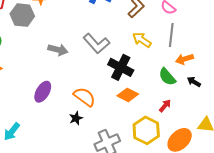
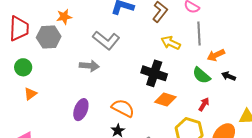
gray L-shape: (96, 44) -> (106, 40), moved

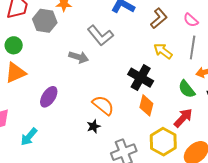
orange triangle: (30, 94) -> (15, 73), size x1.6
orange diamond: (165, 100) -> (146, 105), turned 75
red arrow: (204, 104) -> (183, 118), size x1.5
purple ellipse: (81, 110) -> (49, 97), moved

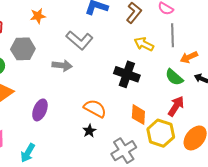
gray hexagon: (45, 21) -> (23, 49), moved
orange diamond: (146, 105) -> (138, 115), moved

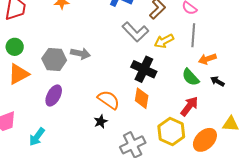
gray L-shape: (80, 40) -> (135, 32), moved
yellow arrow: (144, 44) -> (164, 41), turned -60
gray hexagon: (23, 49) -> (54, 59), moved
orange diamond: (138, 115) -> (142, 98), moved

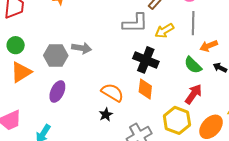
gray L-shape: (135, 32) -> (135, 23), turned -44

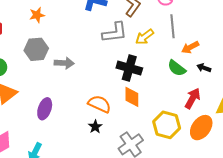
gray hexagon: (56, 56) -> (36, 49), moved
red arrow: (193, 94) -> (193, 98), moved

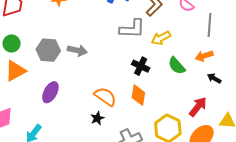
gray line: (172, 26) -> (209, 25), moved
gray hexagon: (36, 49) -> (48, 50), moved
black cross: (129, 68) -> (141, 66), size x0.7
green semicircle: (177, 68) -> (177, 66), moved

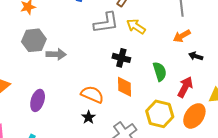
yellow arrow: (161, 38) -> (136, 26), turned 72
gray hexagon: (48, 50) -> (34, 40), moved
green semicircle: (177, 66) -> (160, 72), moved, turned -144

